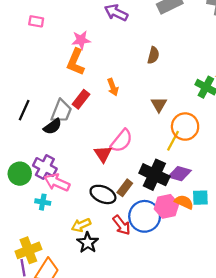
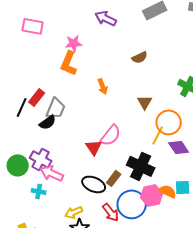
pink rectangle: (36, 21) -> (33, 26), size x1.5
brown semicircle: (153, 55) -> (140, 57), turned 49
red rectangle: (81, 99) -> (37, 97), moved
purple diamond: (180, 174) -> (179, 147), moved, turned 40

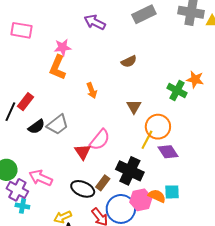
gray trapezoid: (56, 108) -> (58, 125), moved, turned 30
purple cross: (41, 159) -> (17, 190), moved
cyan cross: (39, 191) -> (22, 206), moved

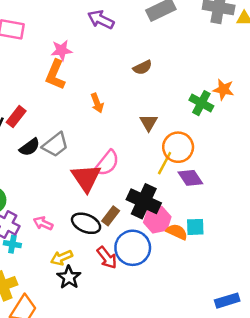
red triangle: (83, 152) -> (86, 178), size x1.5
pink arrow: (41, 178) -> (43, 223), moved, size x0.7
pink hexagon: (141, 200) -> (157, 220), moved

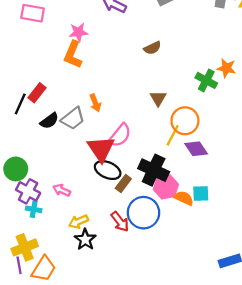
orange arrow: (97, 103) -> (95, 103), moved
black ellipse: (86, 223) -> (108, 170), moved

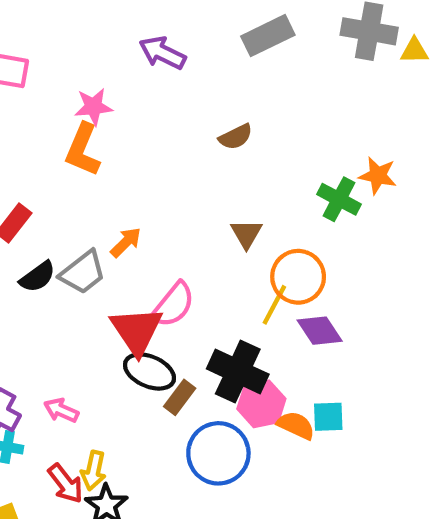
orange arrow: (95, 103) -> (126, 242), turned -114
yellow arrow: (78, 222) -> (93, 471), turned -54
red arrow: (120, 222) -> (66, 484), moved

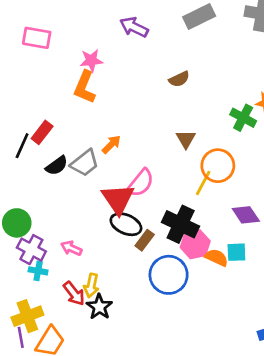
purple diamond: (320, 331) -> (246, 215), moved

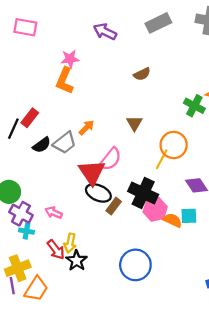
pink rectangle: (37, 38) -> (25, 27), moved
brown triangle: (186, 139) -> (134, 123), moved
blue circle: (169, 275) -> (135, 265), moved

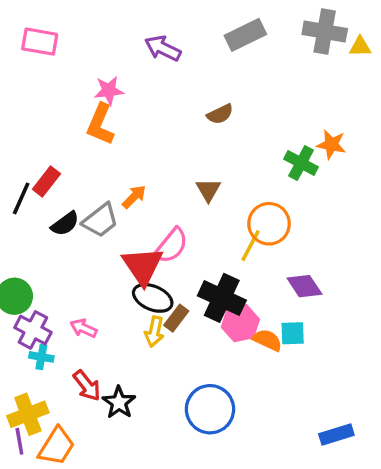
yellow arrow: (70, 243) -> (154, 332), moved

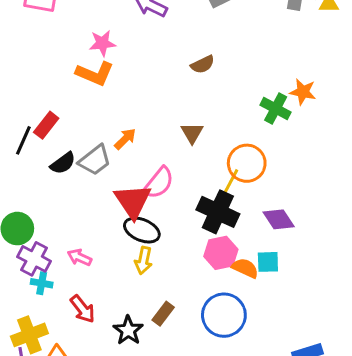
orange L-shape: (100, 124) -> (95, 74), turned -90
black cross: (222, 298) -> (218, 212), moved
brown rectangle: (176, 318) -> (163, 314), moved
black star: (119, 402) -> (128, 330), moved
blue circle: (210, 409) -> (224, 315), moved

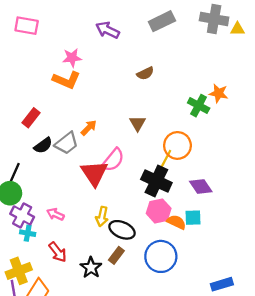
black line: (23, 140) -> (14, 173), moved
black ellipse: (142, 230) -> (122, 230), moved

